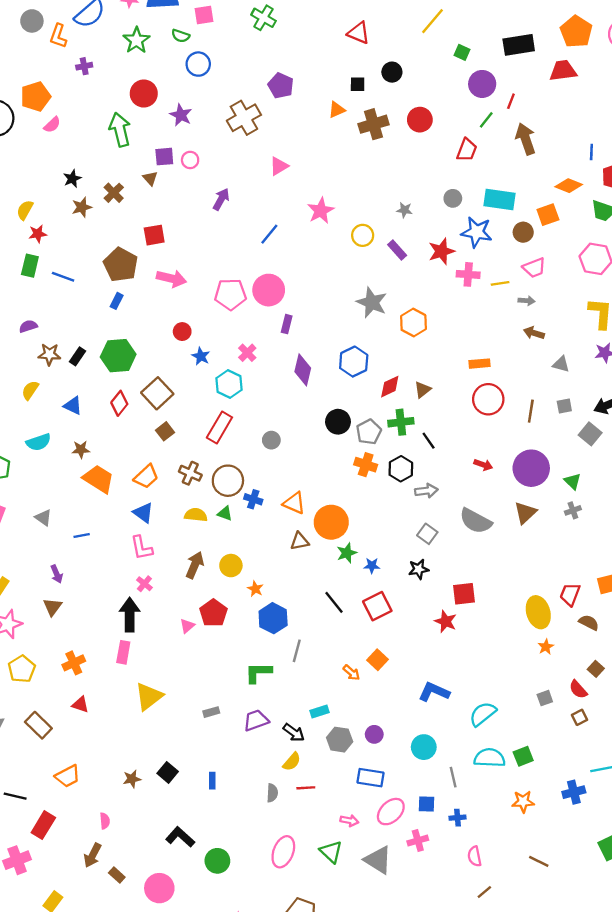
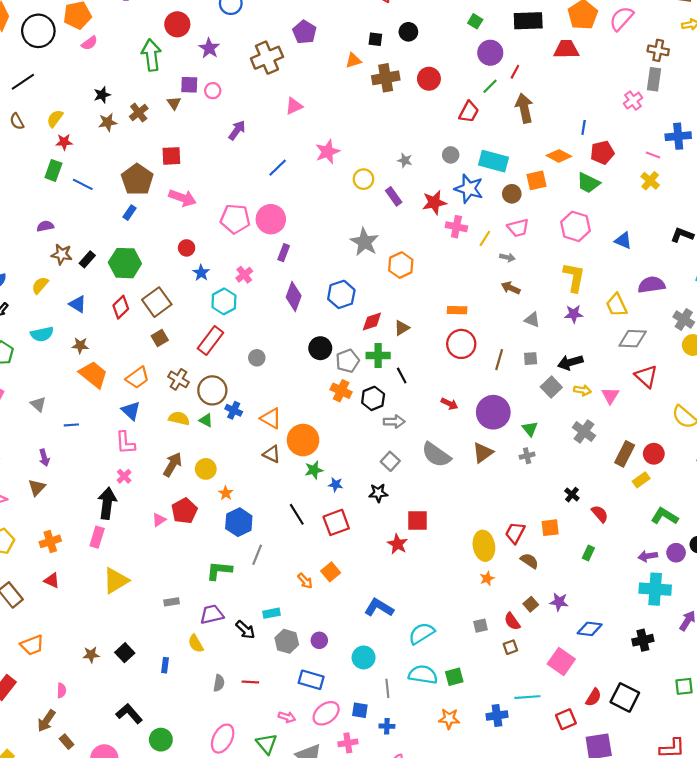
yellow line: (500, 283) -> (485, 238), turned -56
brown triangle: (300, 541) -> (272, 454), turned 30
yellow semicircle: (292, 762) -> (196, 644), moved, turned 102

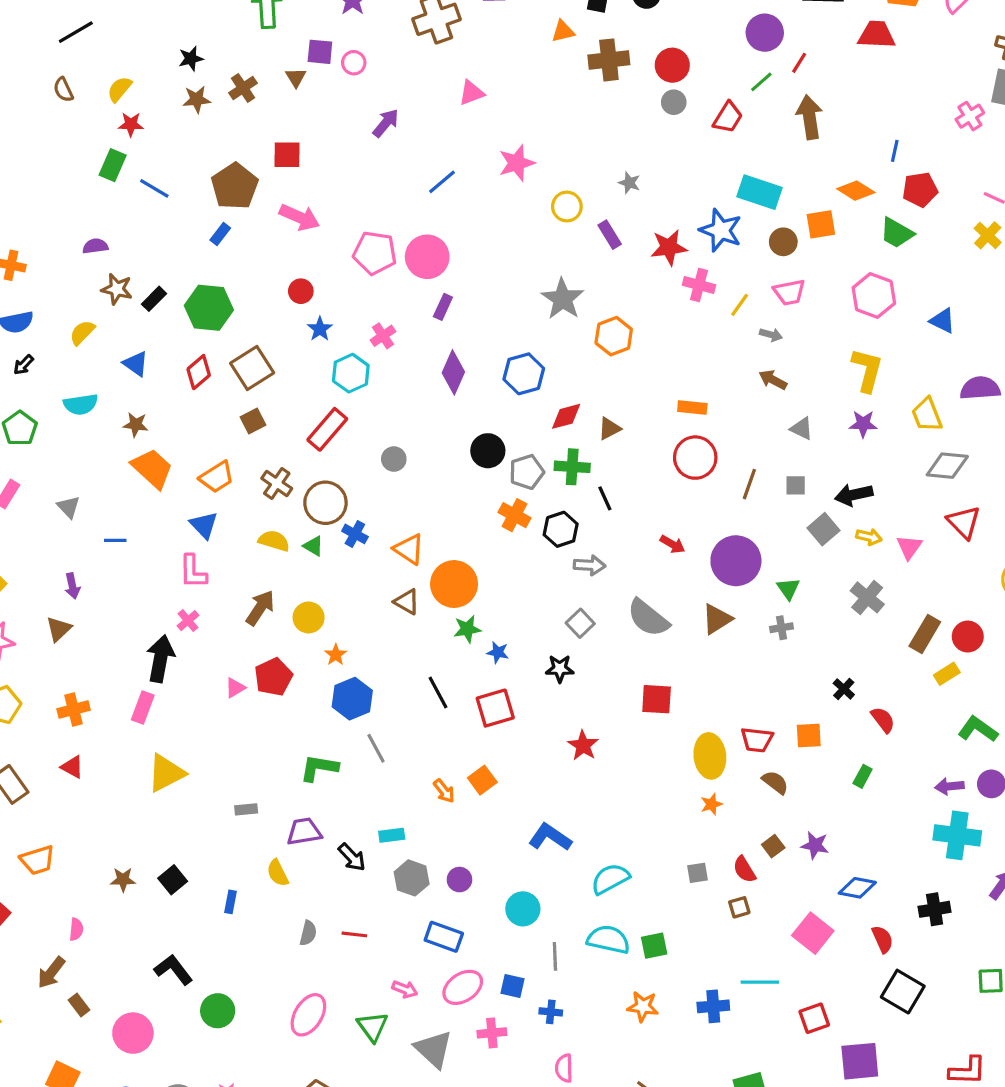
gray circle: (451, 155) -> (674, 102), moved
red square: (418, 521) -> (657, 699), moved
red trapezoid: (515, 533) -> (757, 740), turned -115
gray line: (257, 555) -> (376, 748), turned -54
red semicircle: (593, 697) -> (883, 939), moved, turned -60

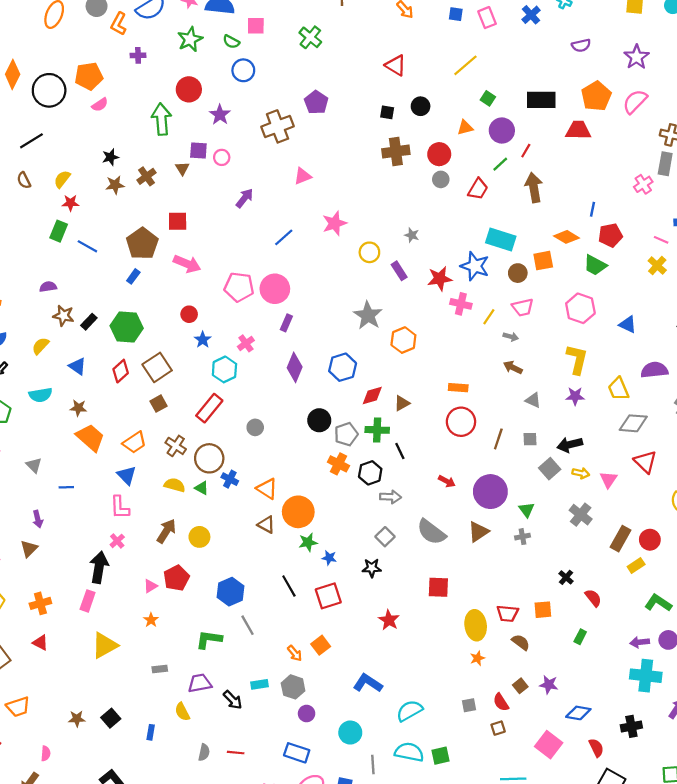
orange triangle: (563, 31) -> (465, 128), moved
orange star: (336, 655) -> (151, 620), moved
gray hexagon: (412, 878) -> (293, 687), moved

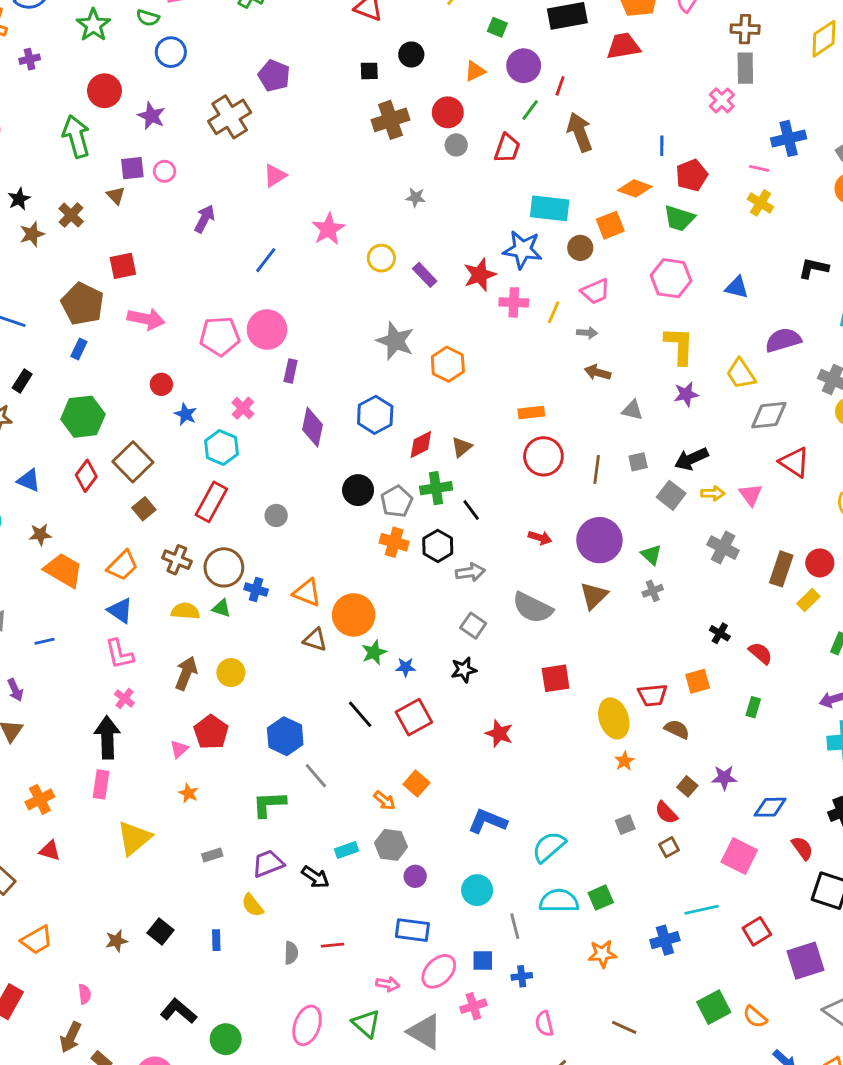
gray star: (412, 235) -> (416, 197), moved
black rectangle: (89, 322) -> (22, 381), moved

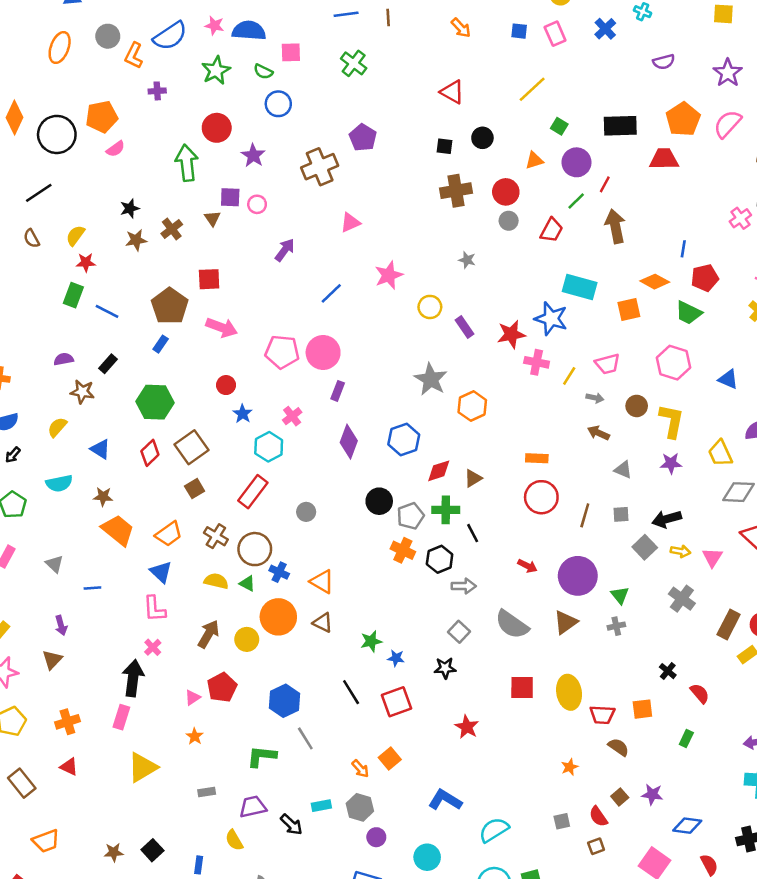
brown circle: (580, 248) -> (637, 406), moved
orange circle: (354, 615) -> (278, 617), moved
yellow ellipse: (614, 718) -> (569, 692), moved

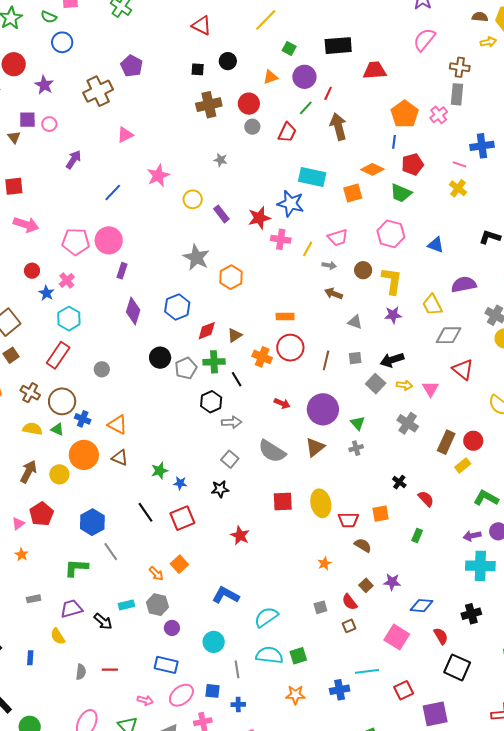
orange pentagon: (683, 119) -> (405, 114), moved
pink cross: (292, 416) -> (67, 280), moved
orange cross: (403, 550) -> (262, 357), moved

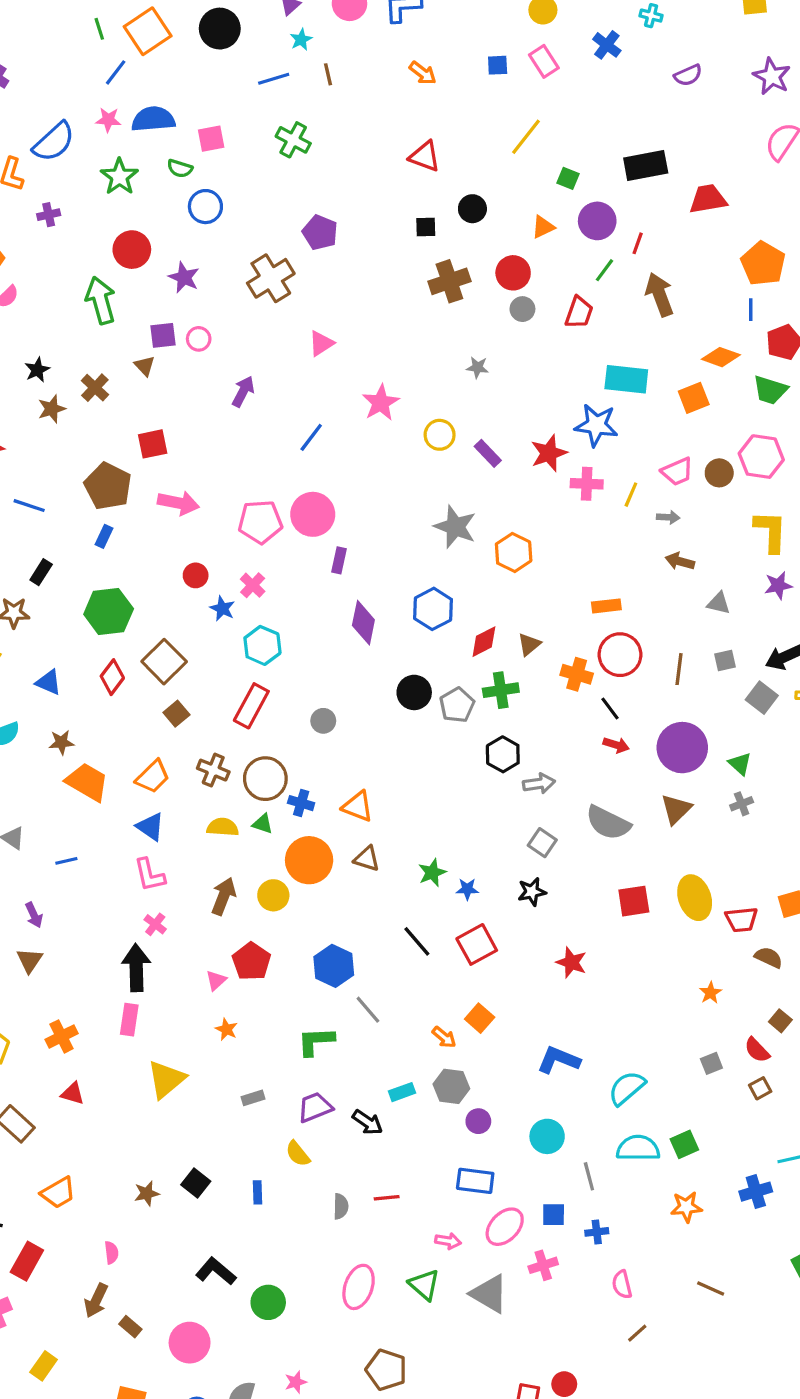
brown circle: (363, 270) -> (719, 473), moved
black line: (237, 379) -> (610, 709), moved

